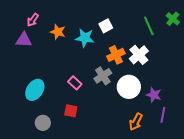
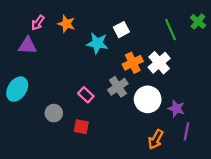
orange star: (58, 32) -> (66, 24), moved
cyan ellipse: (35, 90) -> (17, 89), moved
gray circle: (43, 123) -> (54, 113), moved

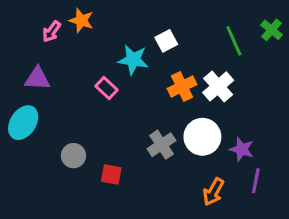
orange star: (66, 24) -> (81, 20), moved
purple triangle: (27, 46) -> (37, 79), moved
gray cross: (118, 87) -> (162, 145), moved
pink rectangle: (86, 95) -> (107, 88), moved

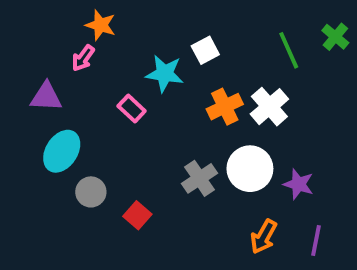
pink arrow: (51, 31) -> (83, 58), moved
cyan ellipse: (23, 123) -> (62, 151), moved
red square: (111, 175) -> (137, 215), turned 30
purple line: (256, 181) -> (316, 240), moved

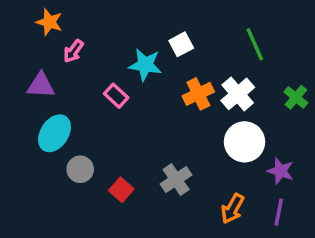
orange star: (101, 25) -> (49, 22), moved
green cross: (335, 37) -> (296, 97), moved
white circle: (250, 169) -> (245, 142), moved
gray cross: (200, 178) -> (176, 180), moved
purple star: (298, 184) -> (280, 171), moved

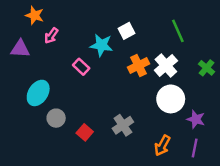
purple triangle: (41, 85) -> (20, 49), moved

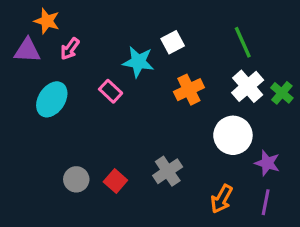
purple triangle: (20, 49) -> (27, 50), moved
white cross: (166, 66) -> (248, 86), moved
cyan ellipse: (38, 93) -> (52, 99), moved
gray circle: (56, 118) -> (76, 179), moved

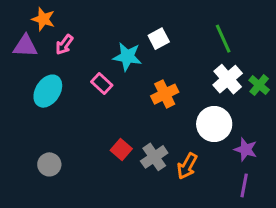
orange cross: (189, 90) -> (165, 94), moved
gray circle: (76, 179) -> (49, 164), moved
red square: (115, 181) -> (121, 149), moved
orange arrow: (222, 199) -> (187, 166), moved

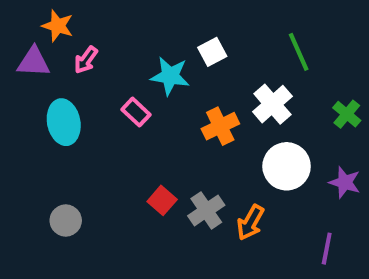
white cross: (228, 79) -> (272, 104), moved
cyan ellipse: (48, 91) -> (64, 122), turned -44
purple star: (246, 149) -> (345, 182), moved

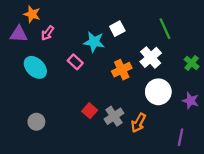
cyan ellipse: (64, 122) -> (35, 67), turned -35

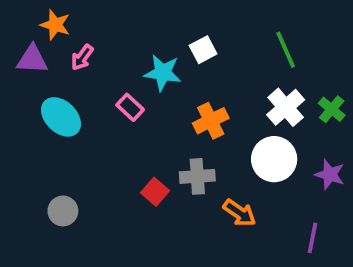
white cross: (151, 57) -> (286, 107), moved
gray cross: (114, 116) -> (197, 176), moved, turned 30
orange arrow: (138, 123) -> (240, 213), turned -84

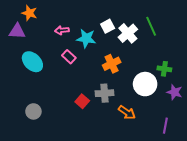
pink arrow: (82, 57) -> (62, 30), moved, turned 48
white cross: (286, 107) -> (128, 33), moved
green cross: (332, 109) -> (164, 69), moved, turned -32

